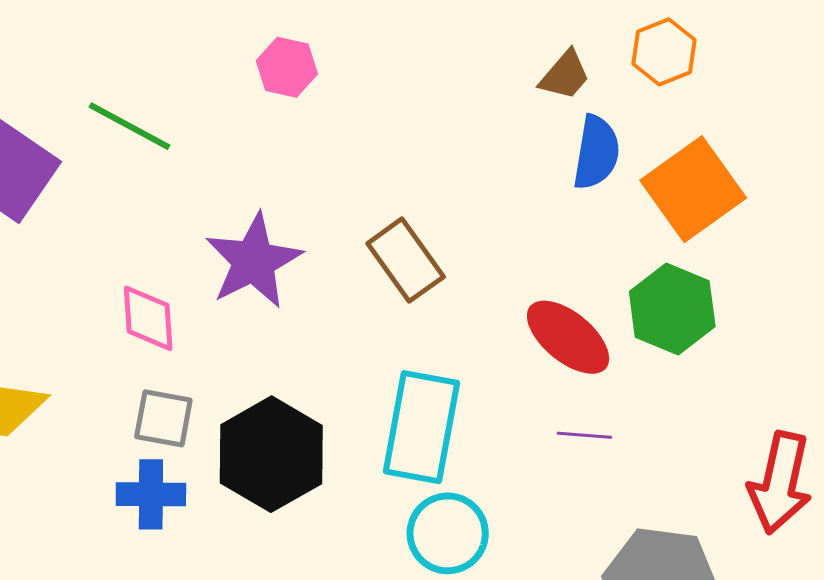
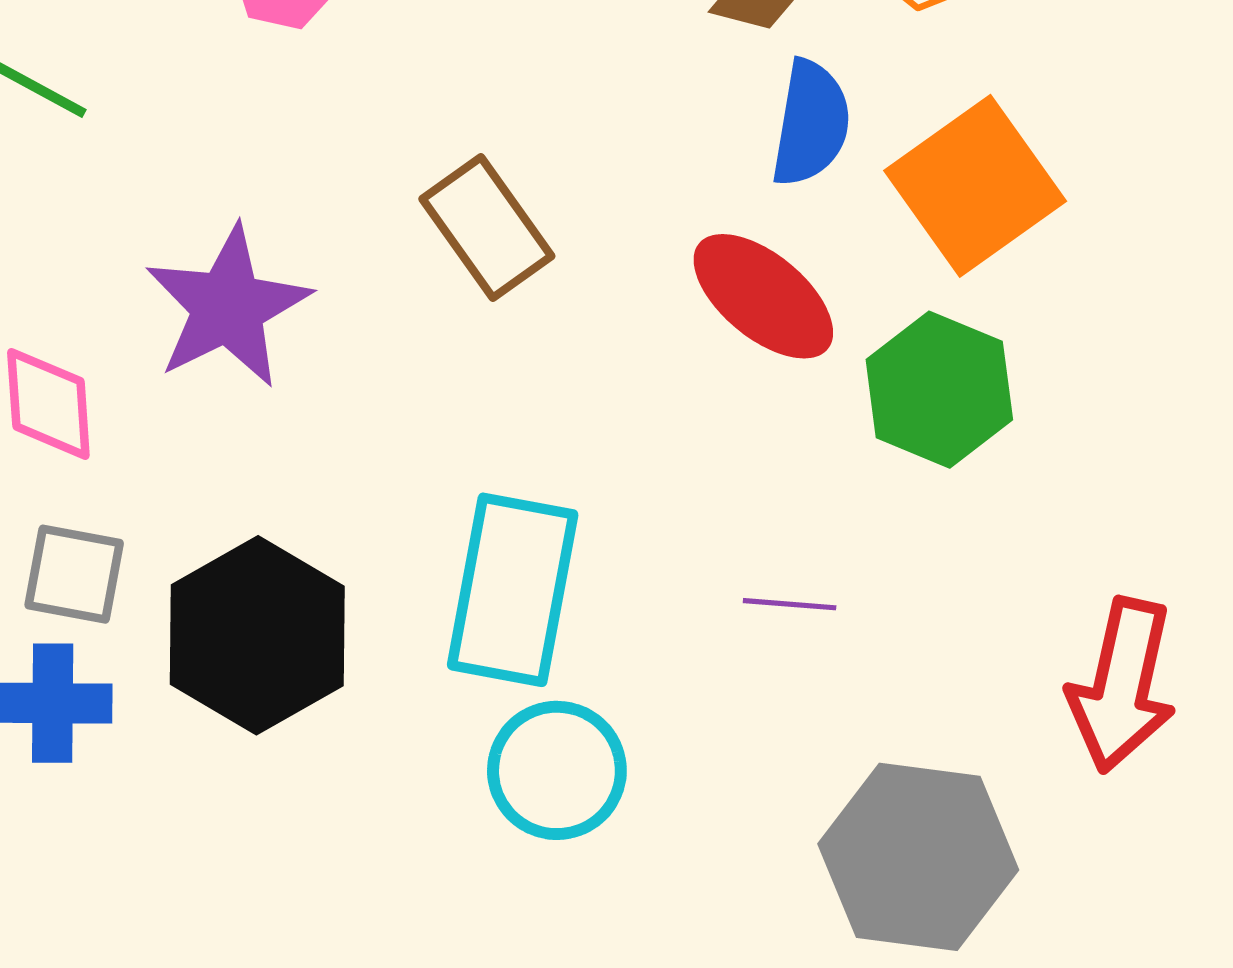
brown rectangle: (406, 260) -> (487, 228), moved
red ellipse: (568, 337) -> (763, 296), moved

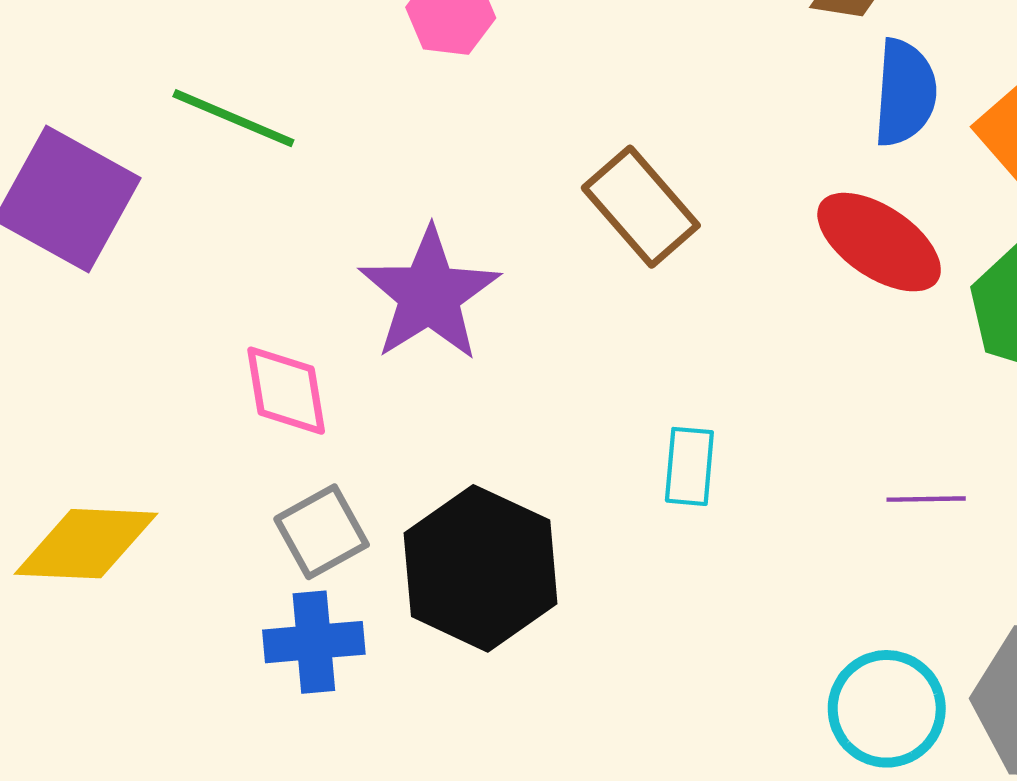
gray square: (74, 574) -> (322, 532), turned -34
cyan rectangle: (513, 590) -> (689, 466), moved, size x0.5
cyan circle: (557, 770) -> (887, 709), moved

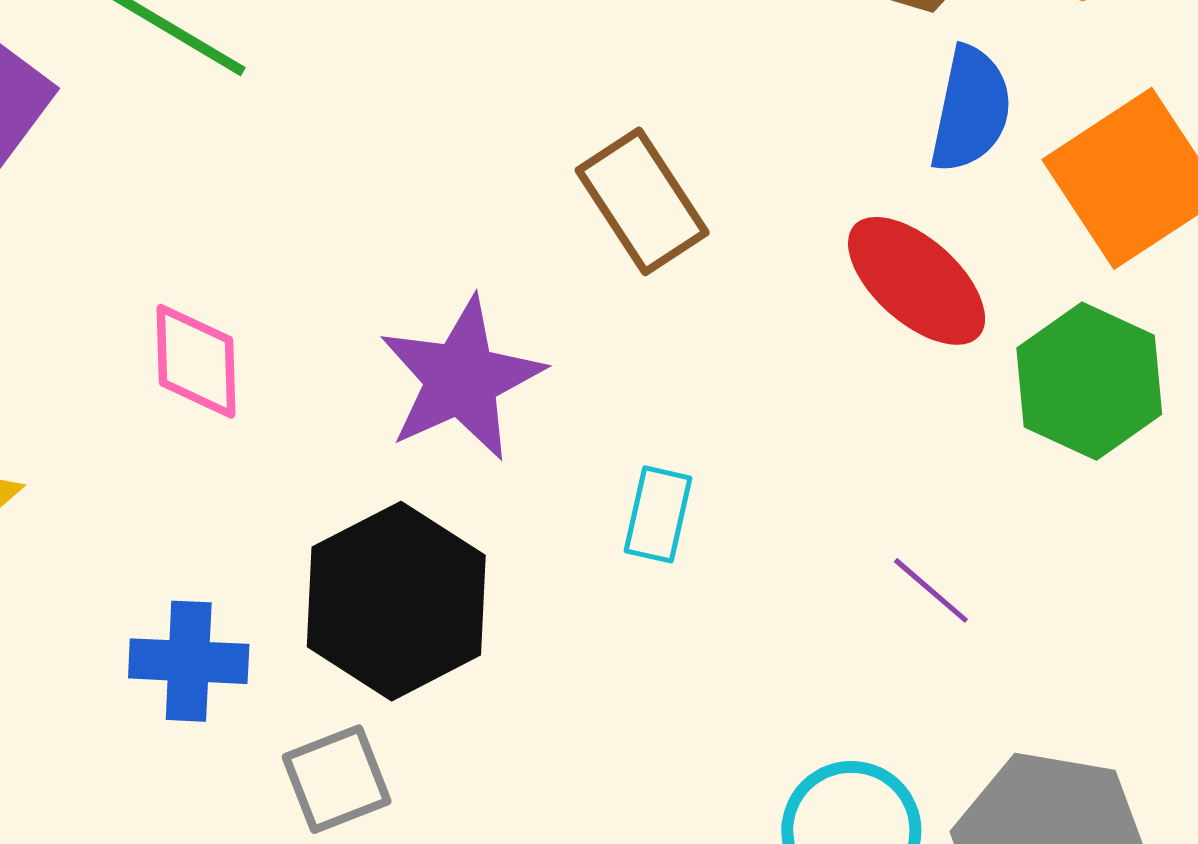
purple star: (429, 294) -> (461, 379), moved
purple line: (926, 499) -> (931, 590), turned 34
gray square: (322, 532) -> (337, 779), moved

